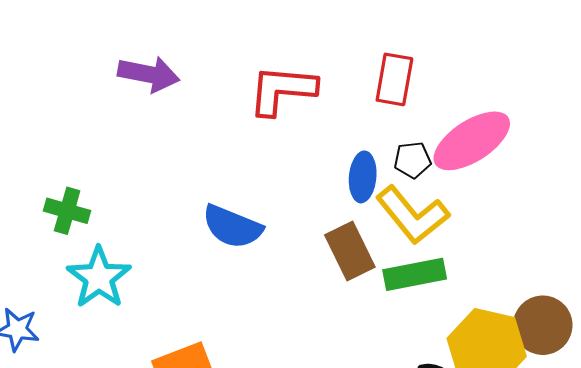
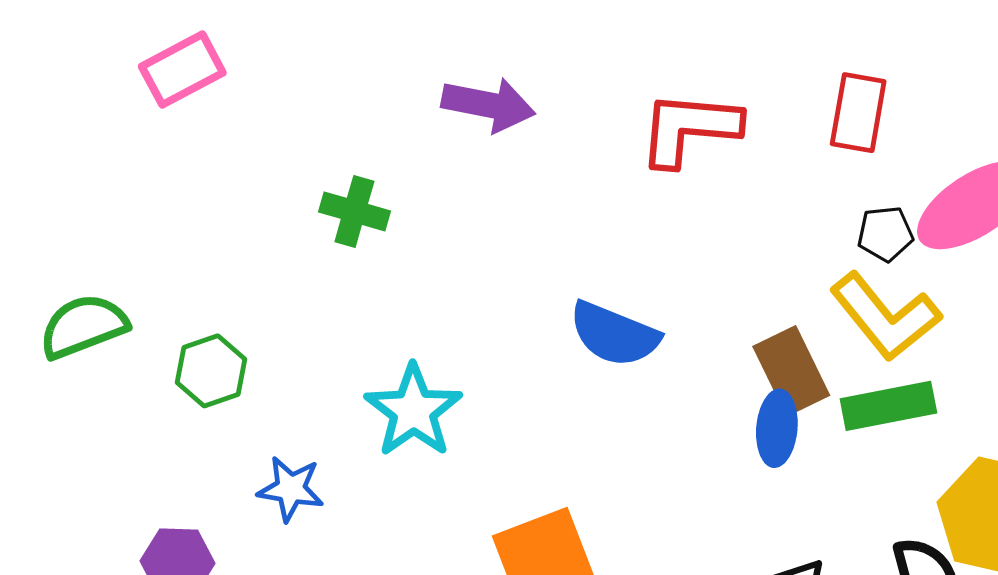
blue ellipse: (363, 177) -> (777, 428), moved
green cross: (67, 211) -> (354, 211), moved

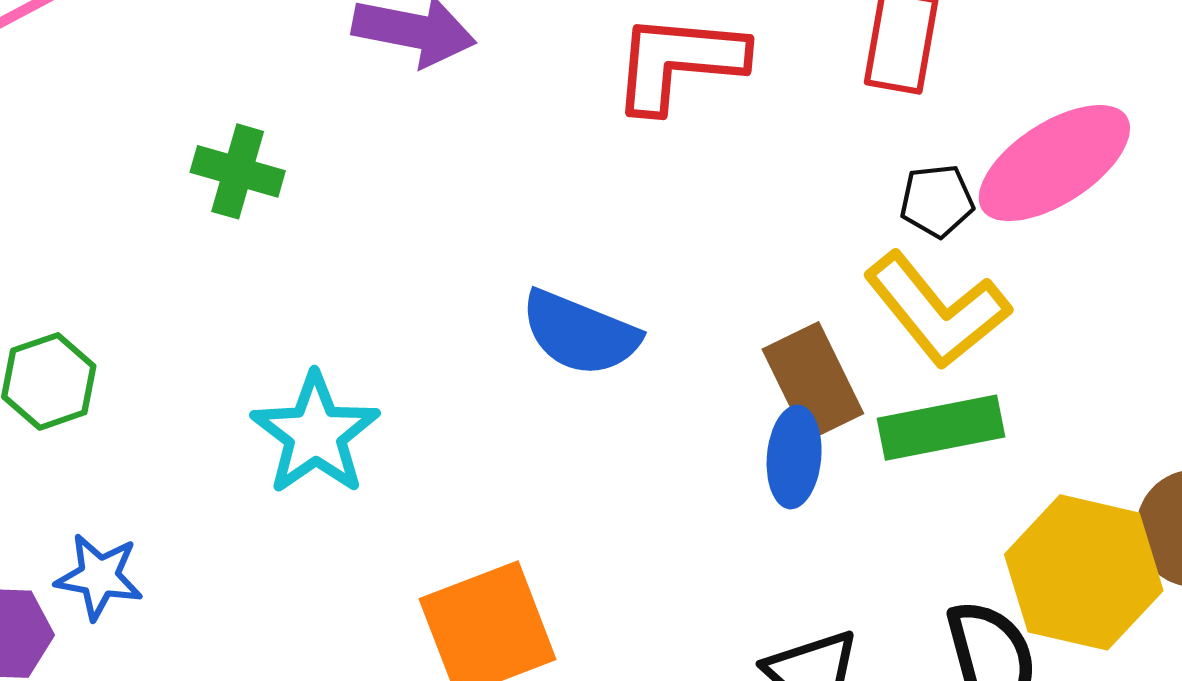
blue star: (291, 489) -> (99, 577), moved

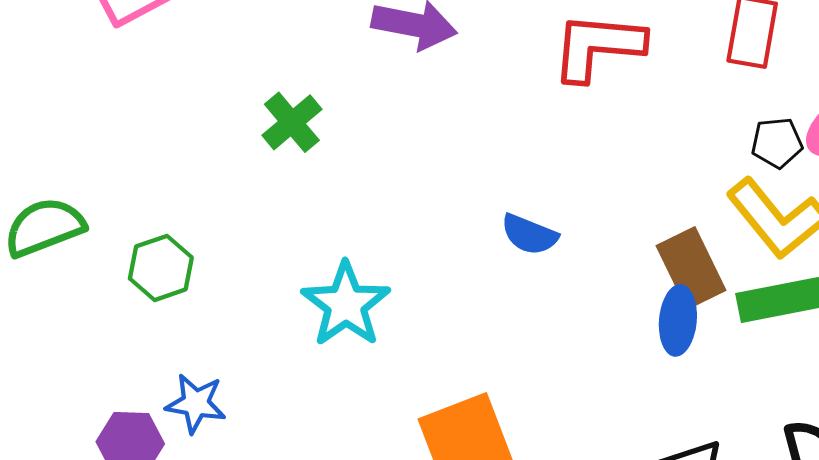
green cross: (238, 171) -> (292, 122), turned 34
blue semicircle: (580, 333) -> (529, 234), size x0.7

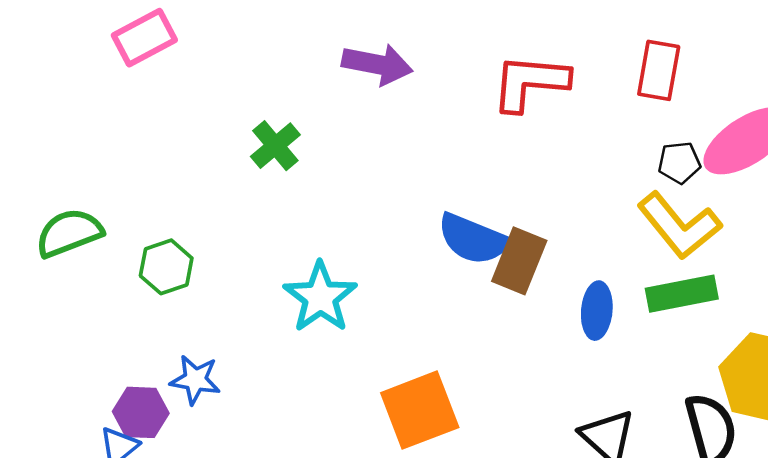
blue semicircle: (529, 234) -> (473, 239), size x1.5
brown rectangle: (691, 268) -> (519, 261), moved, turned 48

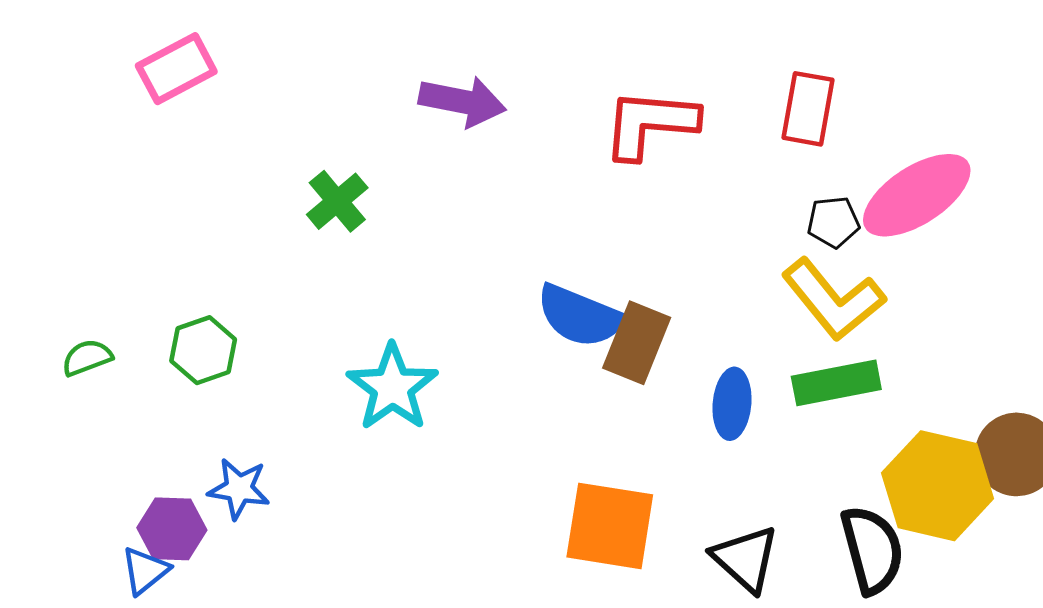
green semicircle: (69, 233) -> (87, 358), moved, size x0.6
orange square: (420, 410) -> (610, 526), moved, turned 30

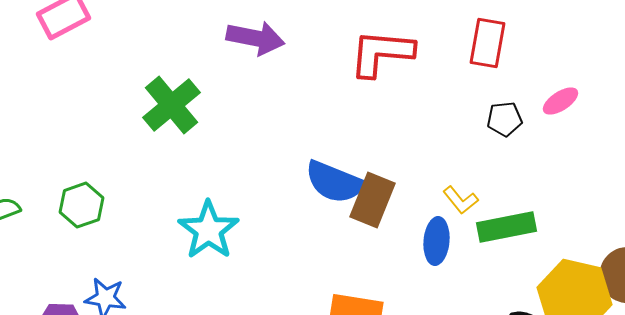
pink ellipse: (917, 195) -> (560, 101), size x0.5
green cross: (337, 201) -> (172, 105), size x1.4
yellow L-shape: (833, 300) -> (460, 200), moved, size x0.5

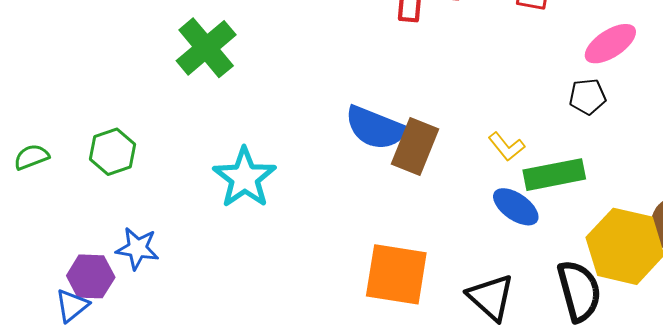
pink ellipse: (560, 101) -> (610, 44), size x1.4
black pentagon: (504, 119) -> (587, 97), moved
blue ellipse: (436, 241) -> (516, 207), moved, turned -60

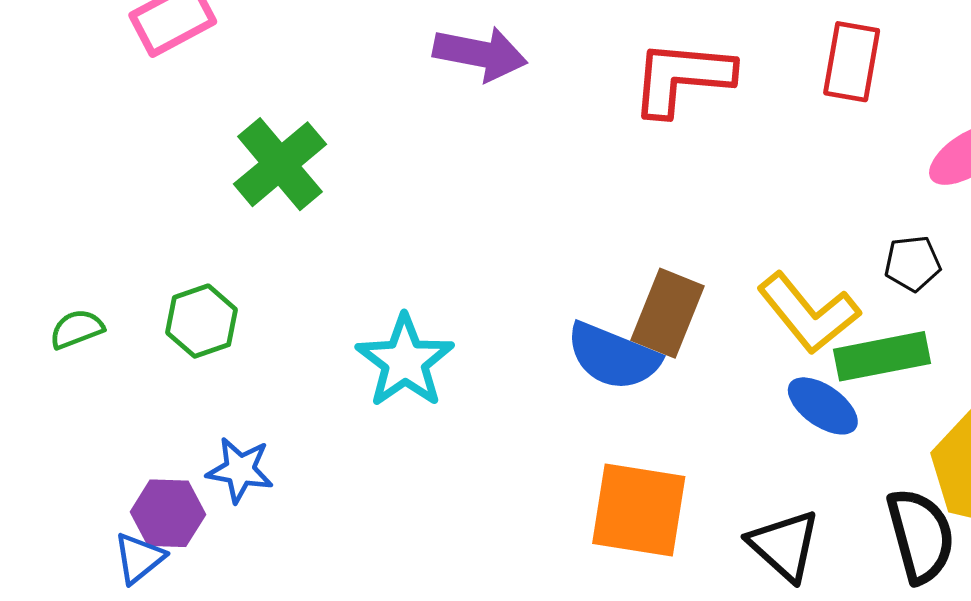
green cross: (206, 48) -> (280, 164), moved
black pentagon: (587, 97) -> (912, 263), moved
blue semicircle: (375, 128) -> (613, 356), moved
yellow L-shape: (506, 147) -> (808, 313), size x1.8

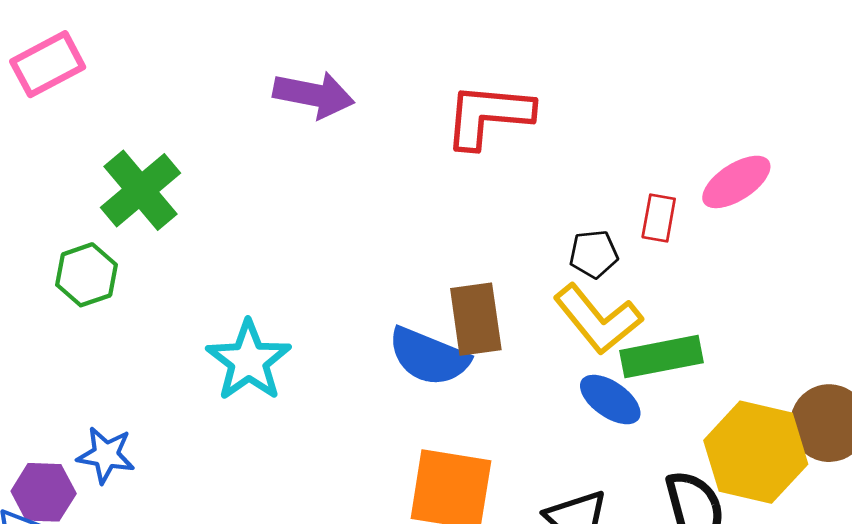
red rectangle: (852, 62) -> (659, 218), moved, size x0.7
black pentagon: (912, 263) -> (594, 254), moved
brown rectangle: (667, 313) -> (476, 319), turned -30
green hexagon: (202, 321) -> (86, 275), moved

